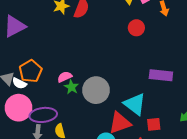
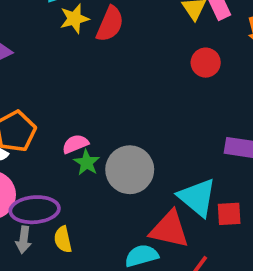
red triangle: (120, 123) -> (169, 229), turned 30
red square: (154, 124) -> (229, 214), moved

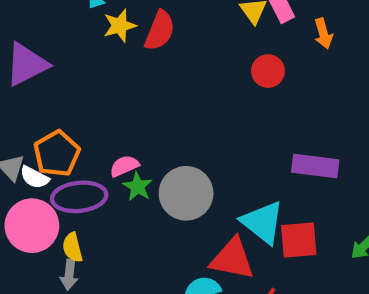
purple ellipse: (35, 210) -> (79, 197), moved
red square: (229, 214) -> (299, 240), size x1.4
yellow semicircle: (63, 239) -> (72, 247), moved

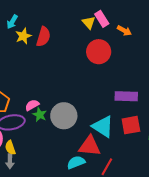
orange arrow: (323, 34) -> (124, 31), turned -40
red circle: (268, 71) -> (99, 52), size x1.5
red square: (299, 240) -> (131, 125), moved

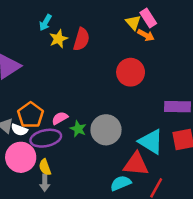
orange arrow: (124, 31) -> (146, 35), moved
red circle: (99, 52) -> (131, 72), moved
pink semicircle: (32, 105) -> (60, 118), moved

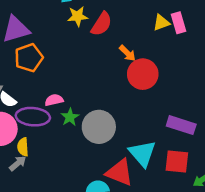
yellow triangle: (133, 22) -> (161, 23), turned 35
orange arrow: (146, 35) -> (127, 53), moved
orange pentagon: (30, 115) -> (29, 58), moved
gray arrow: (45, 183) -> (18, 163), turned -147

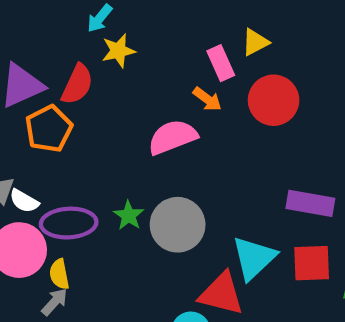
pink rectangle: (178, 23) -> (221, 63), moved
red semicircle: (101, 24) -> (77, 84), moved
red circle: (143, 74) -> (274, 100), moved
pink semicircle: (54, 100) -> (173, 137), moved, size x1.6
cyan triangle: (142, 153) -> (254, 258), turned 36

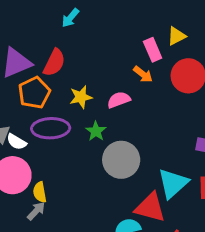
yellow star: (118, 51) -> (81, 97), moved
pink semicircle: (173, 137) -> (119, 100), size x0.7
green star: (129, 215) -> (96, 131), moved
purple ellipse: (69, 223) -> (51, 128), moved

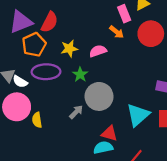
red triangle: (150, 208) -> (109, 133), moved, size x0.7
gray arrow: (36, 211) -> (76, 112), moved

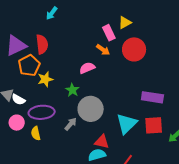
red semicircle: (50, 22) -> (42, 44), turned -30
yellow star: (69, 49) -> (45, 79), moved
purple ellipse: (46, 72) -> (42, 112), moved
pink circle: (17, 107) -> (17, 123), size x0.6

